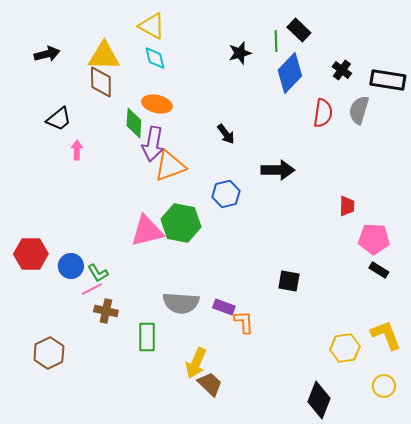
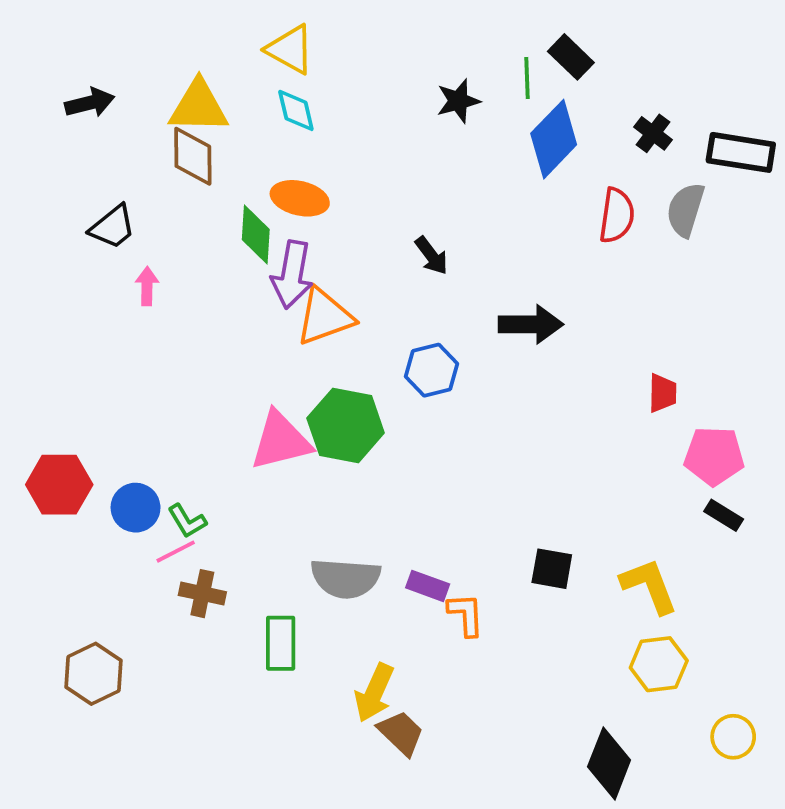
black square: (289, 281) -> (552, 569), moved
yellow L-shape: (386, 335) -> (649, 586), moved

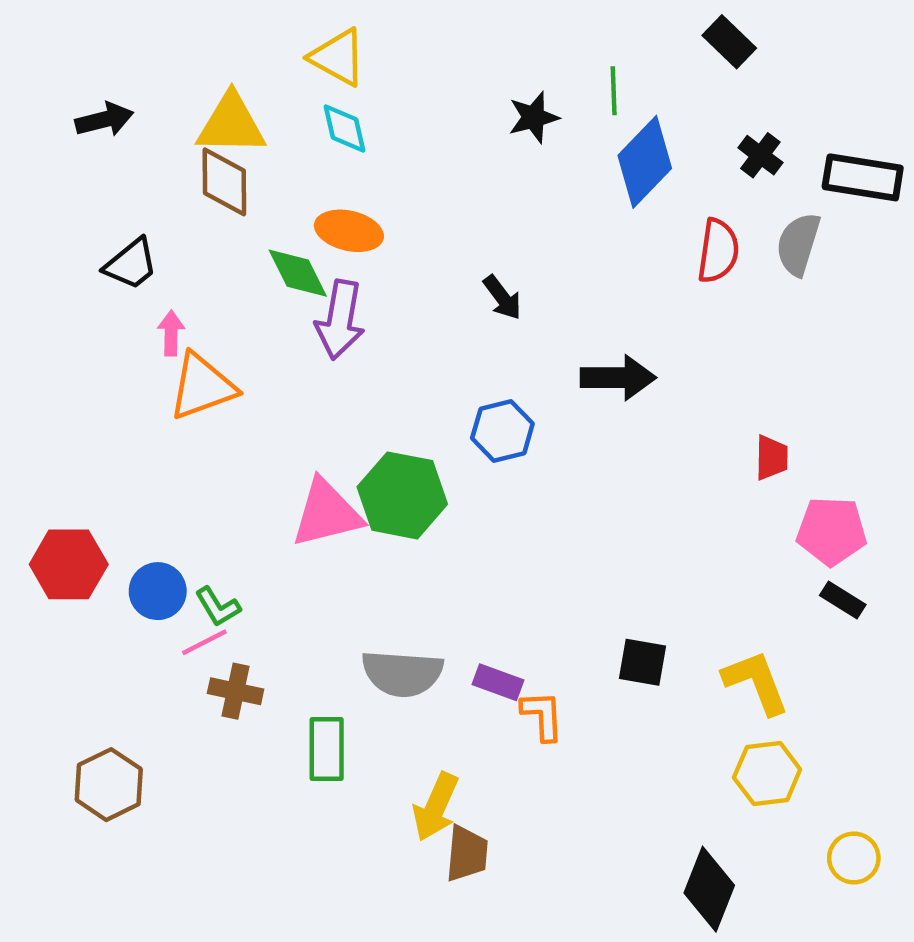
black rectangle: (571, 57) -> (729, 42), moved
green diamond: (256, 235) -> (298, 273), turned -30
orange triangle: (325, 317) -> (202, 386), moved
brown trapezoid: (401, 733) -> (467, 854), turned 51

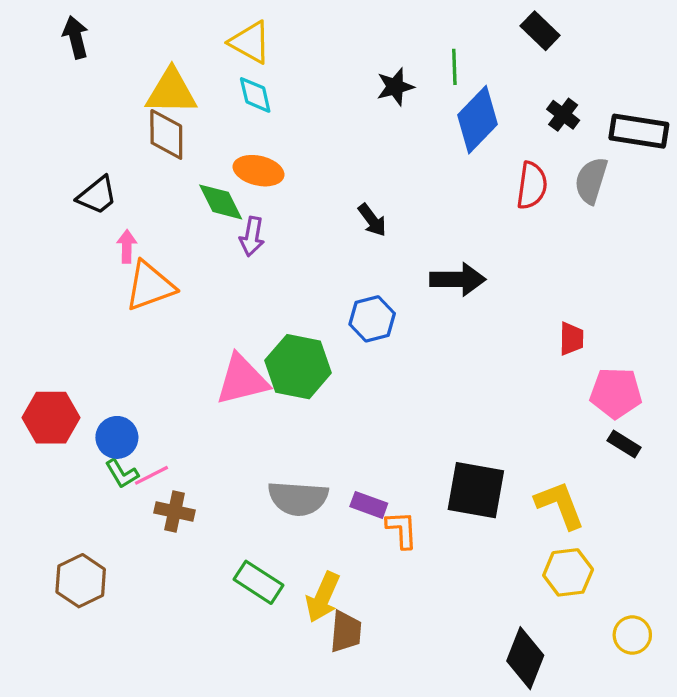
black arrow: (104, 120) -> (76, 37), moved, turned -90
purple arrow: (340, 320) -> (252, 237), size x0.7
green L-shape: (218, 607) -> (122, 474), moved
black square: (643, 662) -> (476, 490), size x1.6
green rectangle: (327, 749) -> (259, 582), moved, turned -57

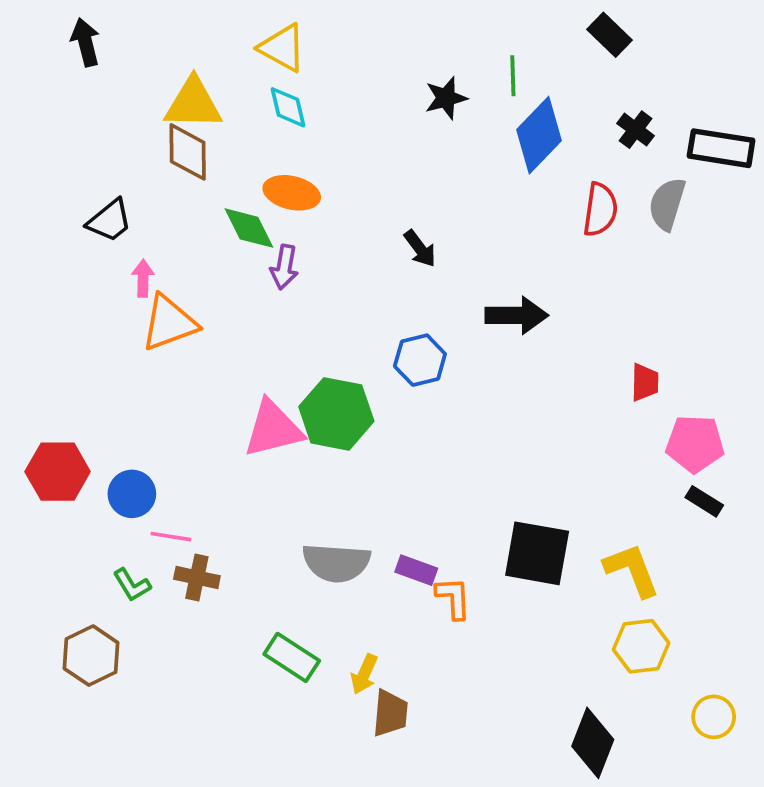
green L-shape: (122, 474) -> (132, 585), moved
pink line: (151, 475) -> (171, 537), turned 36
yellow arrow: (323, 597) -> (364, 674), size x0.7

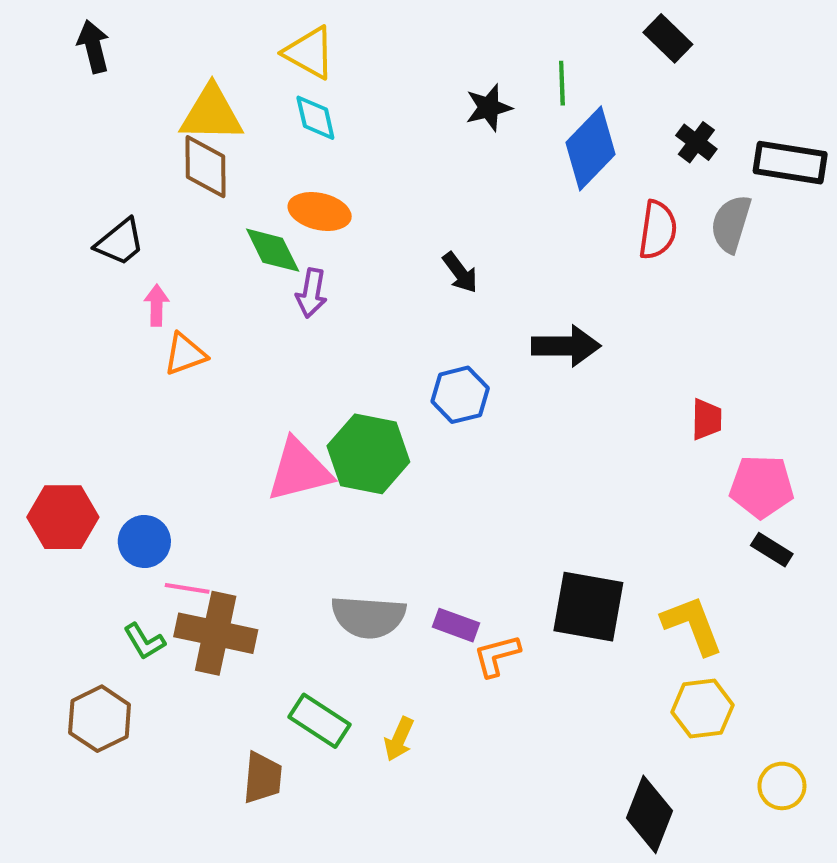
orange triangle: (169, 323) -> (185, 354), size x0.7
brown cross: (197, 577) -> (216, 633), size x1.6
orange L-shape: (453, 598) -> (497, 656), turned -102
brown trapezoid: (390, 713) -> (262, 778), moved

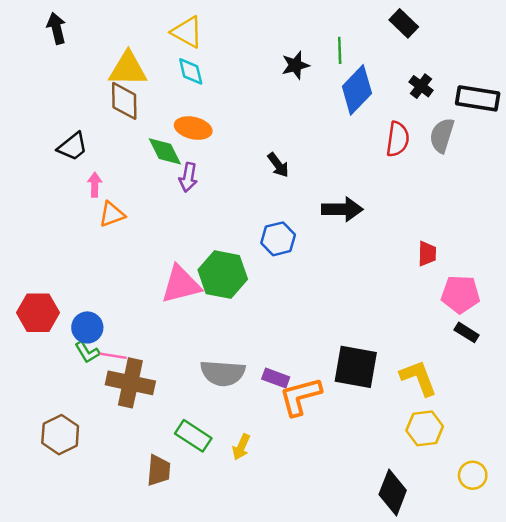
green L-shape: (144, 641) -> (87, 352), moved
orange L-shape: (497, 656) -> (300, 396), size x1.5

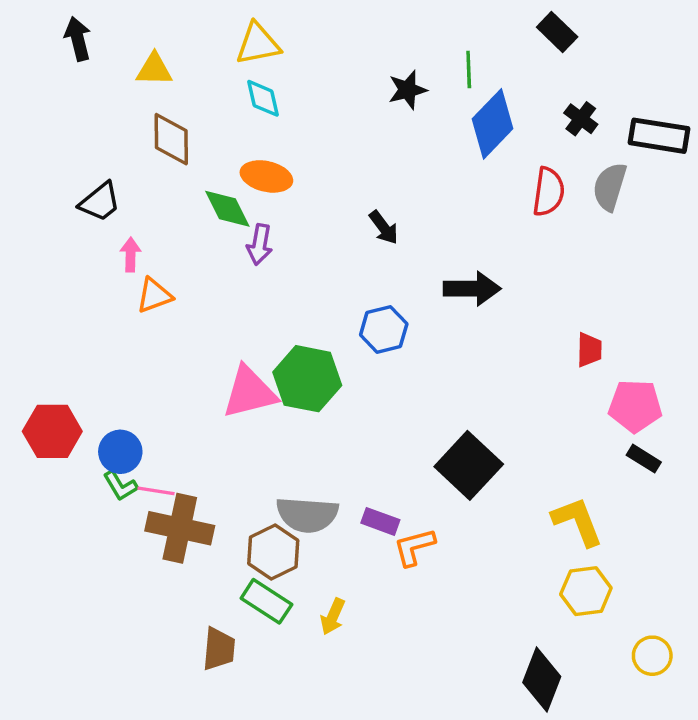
yellow triangle: (187, 32) -> (258, 44), turned -40
yellow triangle: (128, 69) -> (154, 69), moved, size x0.7
black square: (356, 367) -> (469, 465), moved, turned 33
orange L-shape: (300, 396) -> (414, 547), size x0.7
brown hexagon: (60, 435) -> (273, 552), moved

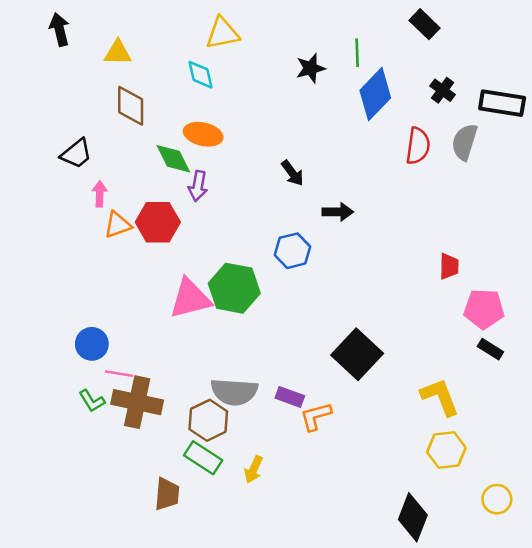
yellow triangle: (258, 44) -> (223, 33), moved
black arrow: (472, 289) -> (338, 212), moved, size x0.7
red hexagon: (52, 431) -> (158, 222), moved
green L-shape: (120, 486) -> (92, 401), moved

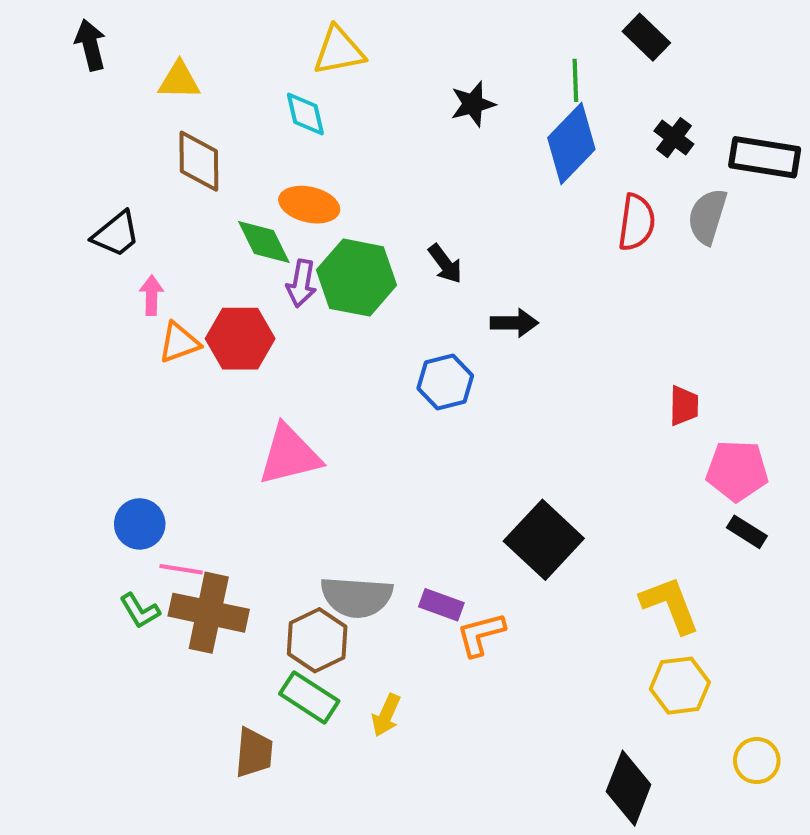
green line: (357, 53) -> (575, 80), moved
green hexagon: (234, 288) -> (357, 278), moved

